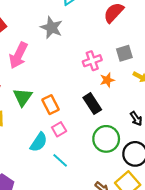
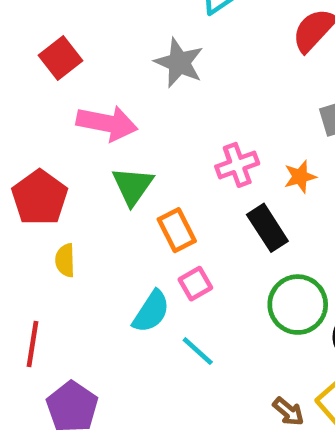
pink arrow: (18, 55) -> (107, 123), turned -105
pink cross: (92, 61) -> (237, 165), moved
green triangle: (23, 97) -> (133, 186), moved

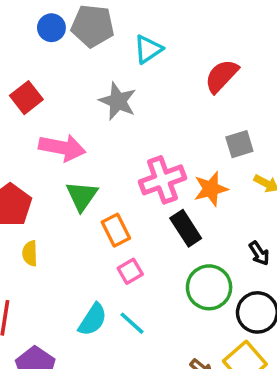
pink cross: (237, 165) -> (162, 180), size x1.4
orange star: (300, 177) -> (211, 189), size x1.4
cyan semicircle: (151, 312) -> (93, 320), moved

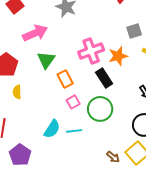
pink arrow: (62, 148) -> (35, 33), turned -35
green circle: (209, 287) -> (100, 109), moved
cyan line: (132, 323) -> (74, 131), turned -49

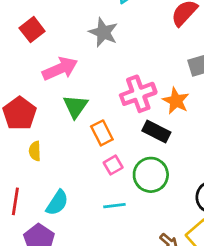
orange star: (118, 56) -> (176, 101), turned -30
black rectangle: (104, 78) -> (156, 132), turned -30
cyan semicircle: (52, 129) -> (57, 203), moved

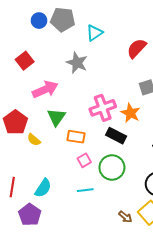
orange rectangle: (102, 133) -> (76, 137), turned -54
yellow semicircle: (35, 151) -> (34, 140), moved, turned -48

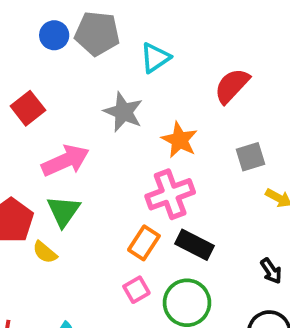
orange star: (130, 113) -> (179, 140), moved
green triangle: (56, 117) -> (63, 211), moved
orange rectangle: (76, 137) -> (144, 243), moved, turned -66

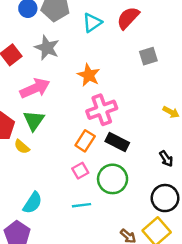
red semicircle: (232, 86) -> (128, 18), moved
gray star: (123, 112) -> (47, 48), moved
orange star: (179, 140) -> (89, 75), moved
gray square: (251, 157) -> (148, 56), moved

